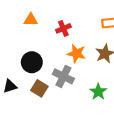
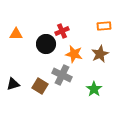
orange triangle: (31, 20) -> (16, 34), moved
black circle: (32, 62) -> (46, 44), moved

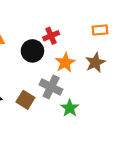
orange star: (74, 54) -> (65, 63), turned 30
green star: (94, 89) -> (70, 108), moved

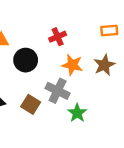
black circle: (32, 51) -> (26, 60), moved
orange star: (65, 63) -> (72, 65), turned -30

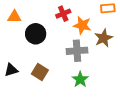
orange star: (72, 65) -> (82, 25), moved
gray cross: (58, 91) -> (77, 51), moved, turned -30

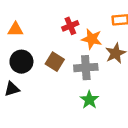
black circle: (36, 34) -> (21, 62), moved
brown square: (40, 72) -> (55, 62), moved

